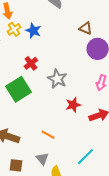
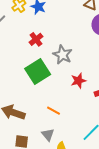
green square: (18, 89) -> (38, 71), moved

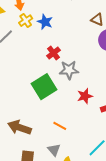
red cross: (36, 39) -> (53, 53), moved
gray star: (62, 55) -> (69, 70), turned -30

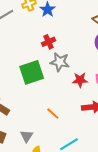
red star: (85, 96) -> (80, 80), moved
orange line: (60, 126) -> (53, 114), moved

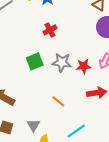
gray star: (60, 62) -> (62, 62), moved
green square: (32, 72) -> (35, 61), size x0.7

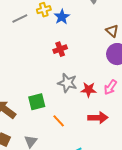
green square: (35, 61) -> (37, 102), moved

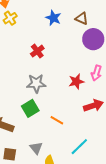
blue star: (62, 17) -> (53, 18), moved
gray star: (67, 83) -> (36, 83), moved

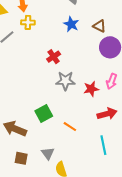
yellow cross: (10, 18) -> (28, 22), turned 32
gray star: (36, 83) -> (65, 81), moved
cyan line: (79, 147) -> (103, 145), moved, turned -60

